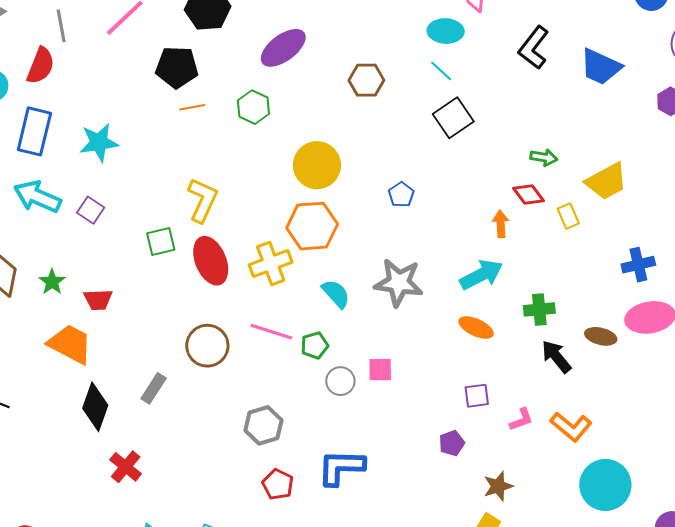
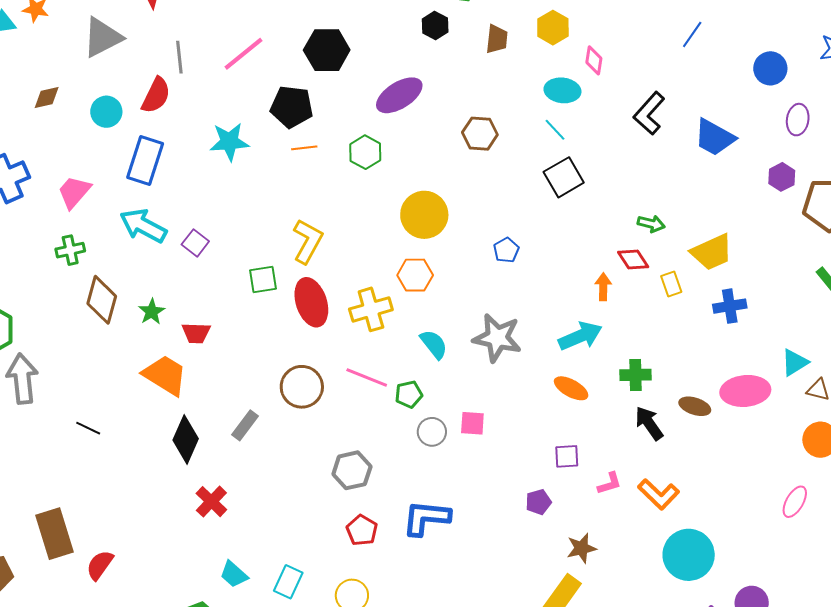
cyan star: (99, 142) -> (229, 142), moved
orange hexagon: (312, 226) -> (415, 275), size x0.7
blue cross: (638, 265) -> (730, 306), moved

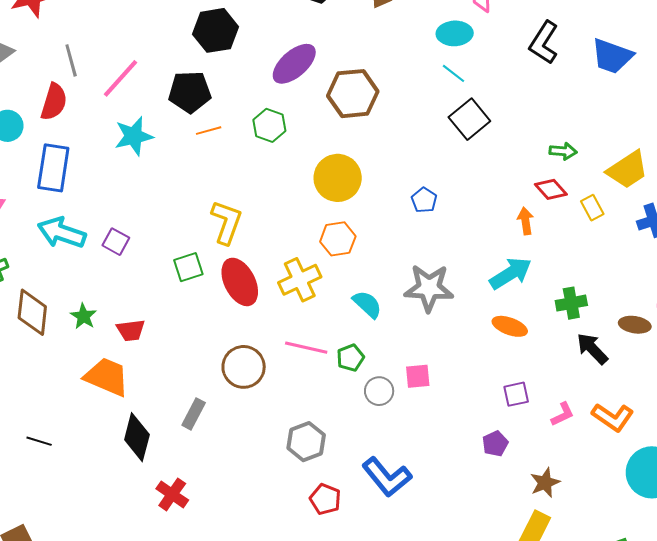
pink line: (243, 54) -> (120, 78), moved
brown hexagon: (480, 134) -> (353, 94), moved, size x1.4
blue L-shape: (426, 518) -> (387, 477), turned -126

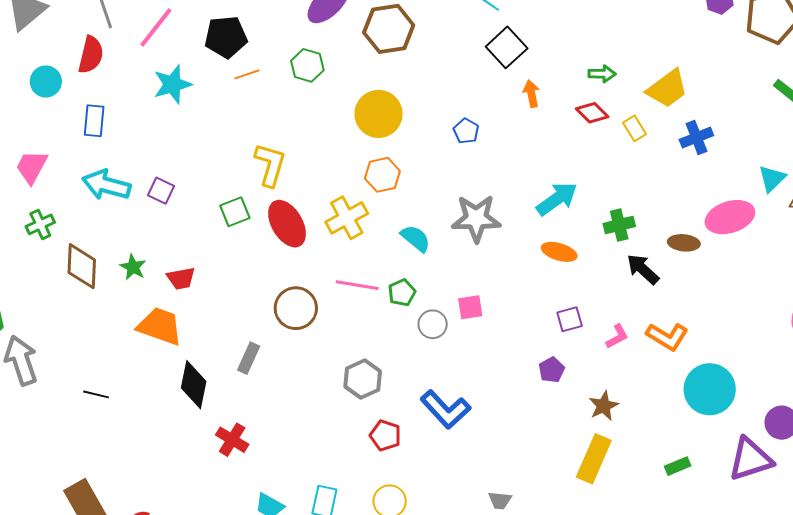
blue rectangle: (53, 168) -> (94, 121), size x0.7
orange arrow: (526, 221) -> (531, 94), moved

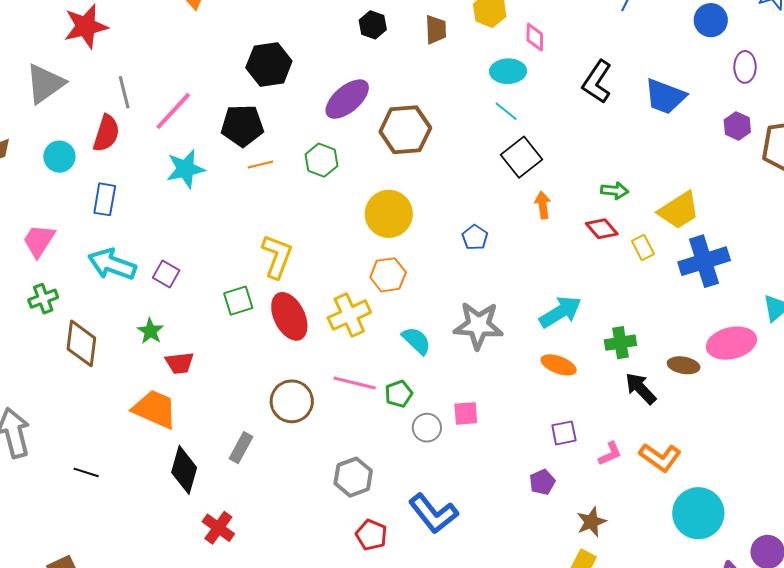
blue cross: (696, 138) -> (704, 261), size x1.5
green star: (133, 267) -> (150, 331), moved

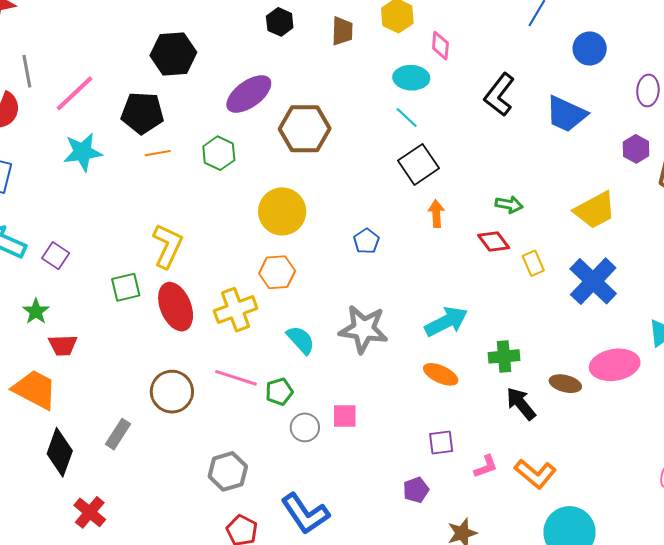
blue circle: (711, 20) -> (590, 48), moved
yellow trapezoid: (679, 210) -> (595, 210), moved
blue cross: (704, 261) -> (593, 281), turned -33

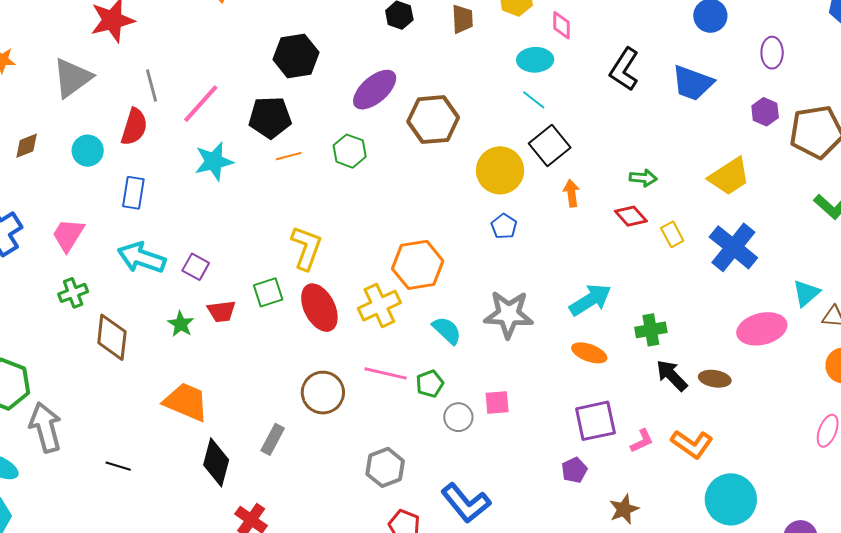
yellow circle: (282, 211) -> (500, 170), moved
orange hexagon: (277, 272) -> (418, 265), size x1.4
red trapezoid: (63, 345) -> (221, 311), moved
brown ellipse: (565, 384) -> (715, 379), moved
purple square: (441, 443) -> (595, 421), size x1.6

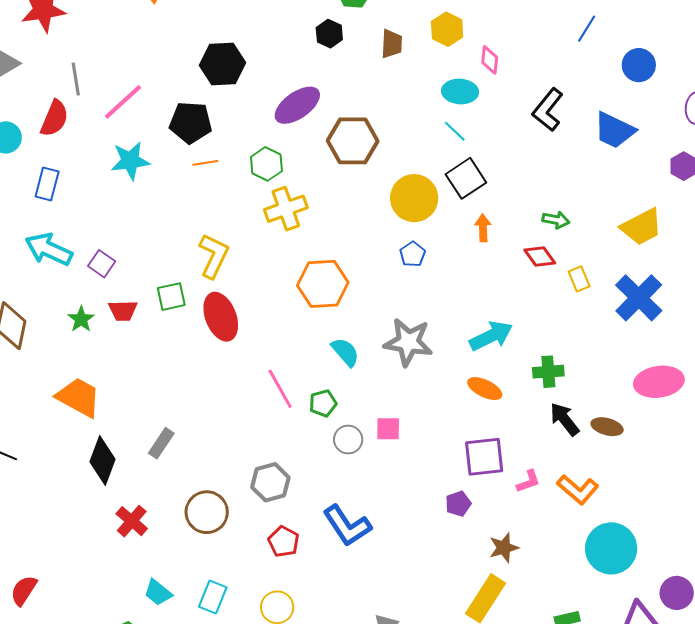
yellow cross: (379, 306) -> (286, 209), moved
pink line: (386, 373) -> (280, 389), turned 42
brown circle: (323, 393) -> (207, 512), moved

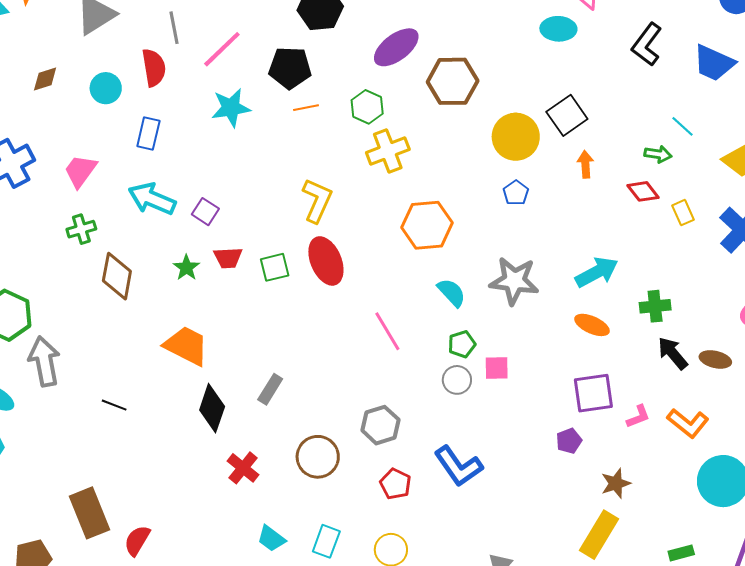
red semicircle: (54, 118) -> (154, 68), turned -30
cyan line: (455, 131) -> (682, 126), moved
green square: (171, 297) -> (275, 267), moved
green pentagon: (323, 403) -> (462, 344), moved

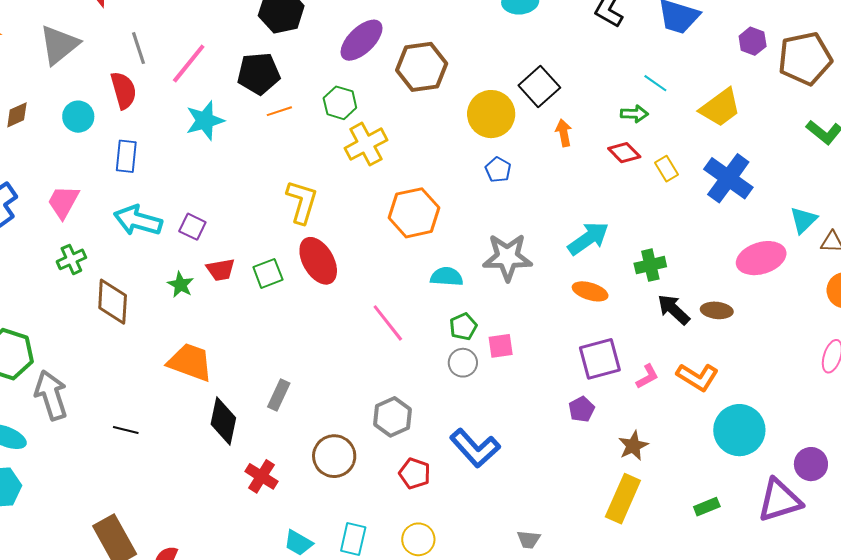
cyan semicircle: (451, 293) -> (447, 277), turned -36

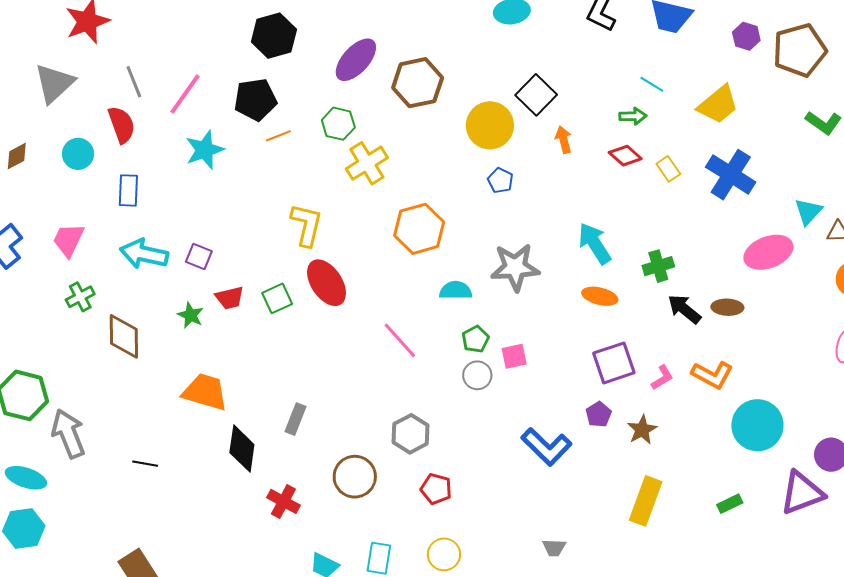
cyan arrow: (588, 238) -> (595, 243), turned -84
brown star: (633, 446) -> (642, 430), moved
blue L-shape: (475, 448) -> (546, 447), moved

